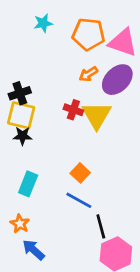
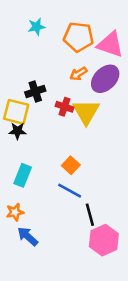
black cross: (20, 93) -> (35, 91), moved
orange star: (20, 224) -> (15, 212), turned 30

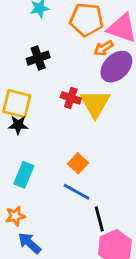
orange arrow: (78, 74) -> (104, 48), moved
black cross: (35, 91) -> (38, 58), moved

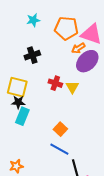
yellow triangle: (95, 104) -> (72, 87), size x0.6
cyan rectangle: (24, 175) -> (22, 116), moved

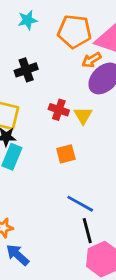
orange square: (60, 129) -> (66, 154), moved, turned 32
blue line: (59, 149) -> (80, 204), moved

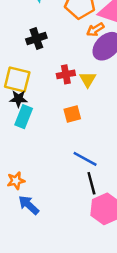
red cross: (59, 110) -> (66, 74), turned -30

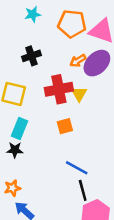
orange arrow: (95, 30) -> (78, 61), moved
red cross: (66, 74) -> (59, 89), size x1.6
black star: (18, 99) -> (15, 150), moved

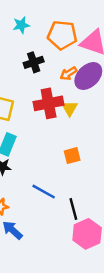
black cross: (31, 56) -> (34, 62), moved
orange square: (65, 126) -> (72, 156), moved
blue line: (77, 168) -> (44, 192), moved

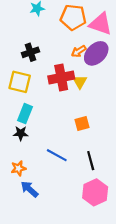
black cross: (34, 62) -> (31, 52), moved
black line: (73, 209) -> (91, 161), moved

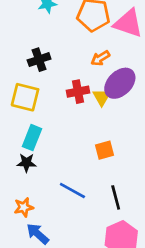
purple ellipse: (96, 53) -> (120, 83), moved
red cross: (61, 77) -> (78, 92), size x0.7

